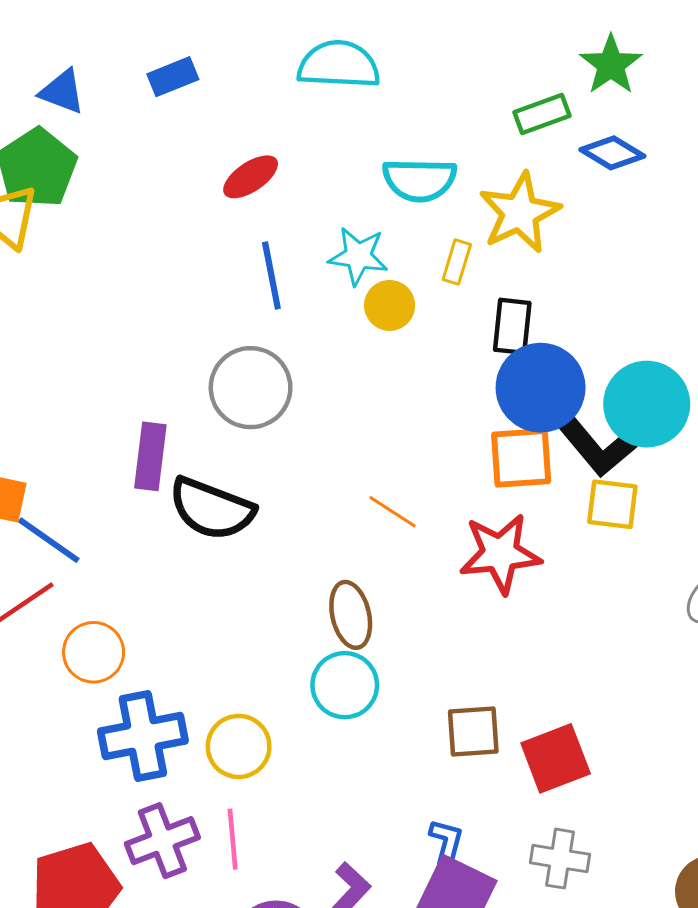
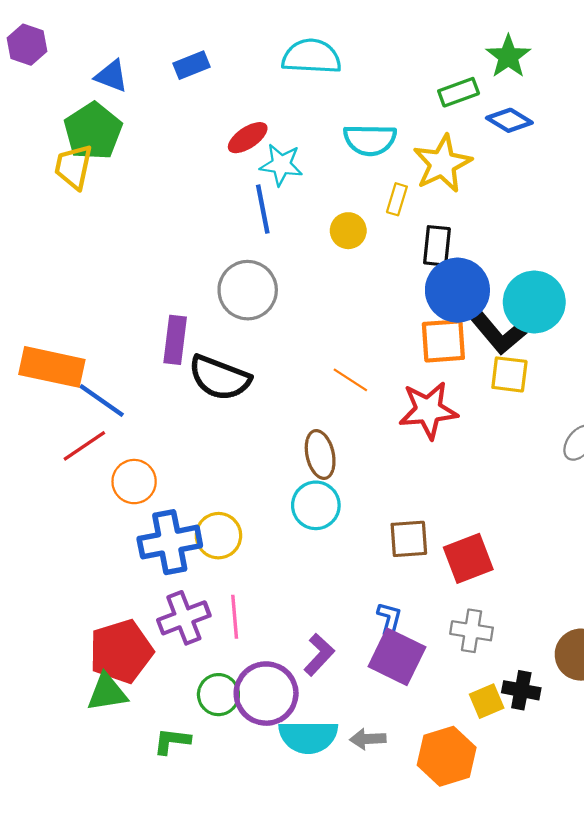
cyan star: (358, 256) -> (281, 165), moved
yellow circle: (239, 746) -> (218, 536), moved

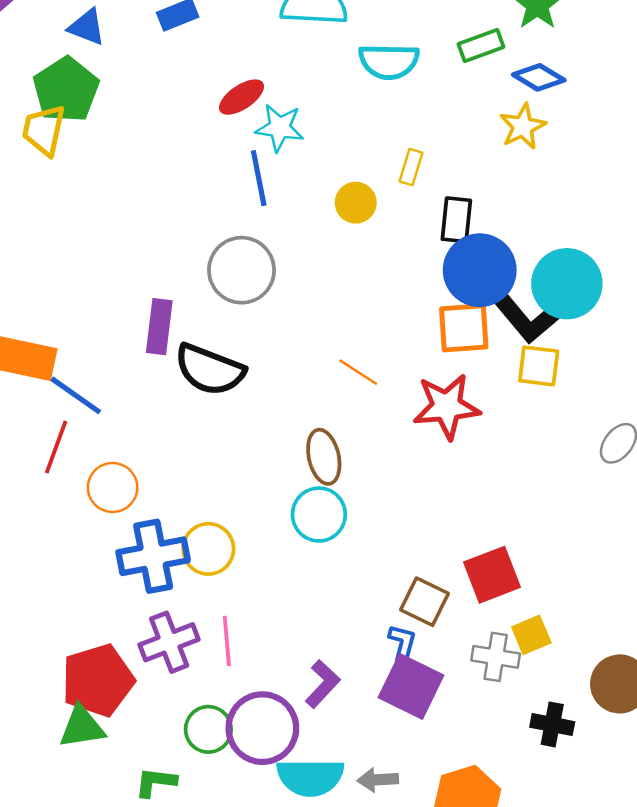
cyan semicircle: (370, 140) -> (389, 61), moved
yellow star: (442, 164) -> (523, 127), moved, size x0.7
red line: (84, 446) -> (56, 447), turned -36
brown square: (409, 539) -> (424, 602), moved, turned 30
yellow square: (487, 701) -> (531, 635), moved

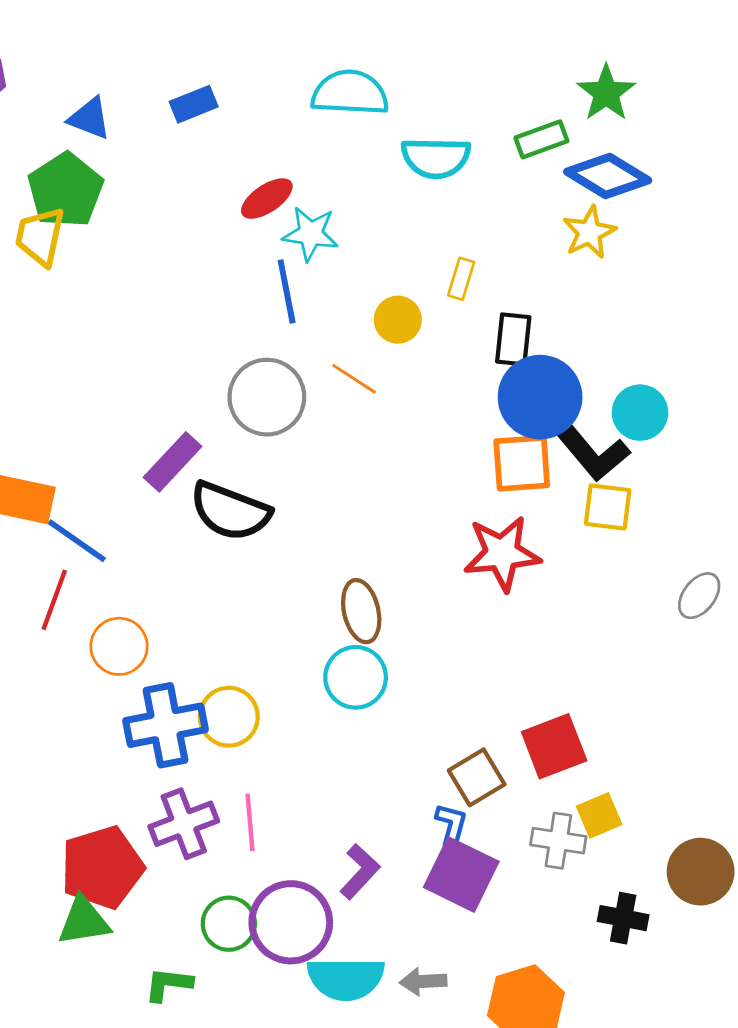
blue diamond: (539, 77) -> (608, 176), size x1.4
cyan circle: (567, 284) -> (640, 413), size x0.7
purple rectangle: (159, 327) -> (173, 462), turned 36
orange line: (358, 372) -> (354, 379), moved
brown square: (424, 602) -> (477, 777), turned 33

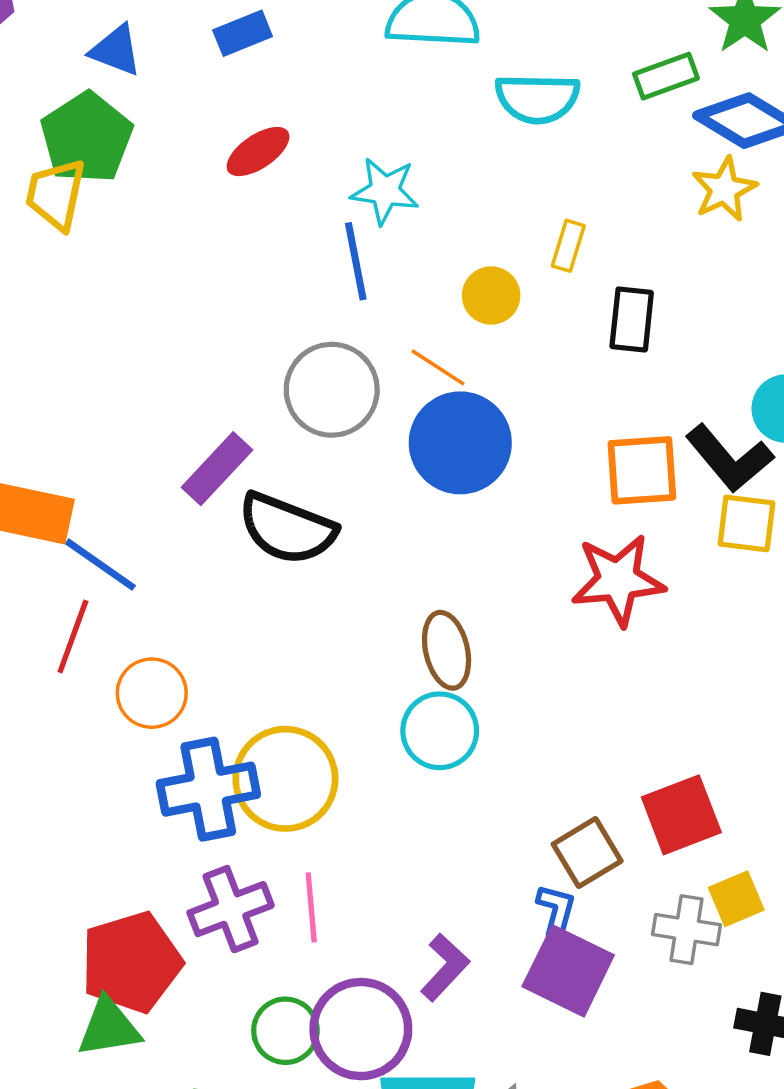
red ellipse: (267, 199) -> (258, 152), moved
blue circle: (540, 397) -> (460, 443), moved
yellow circle: (229, 717) -> (285, 779), size x1.4

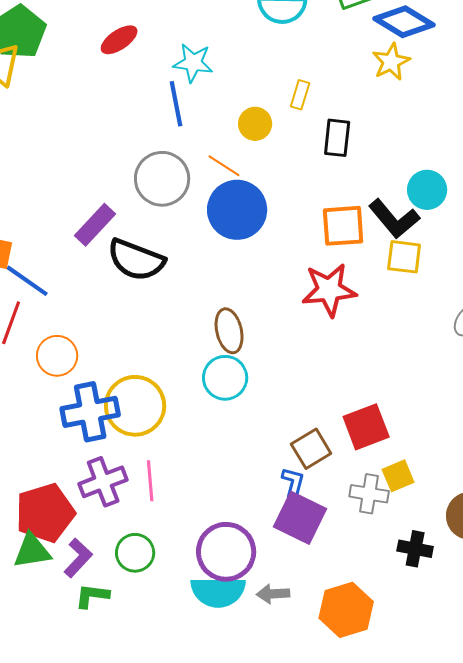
purple L-shape: (445, 967) -> (78, 558), moved
purple circle: (361, 1029) -> (226, 552), moved

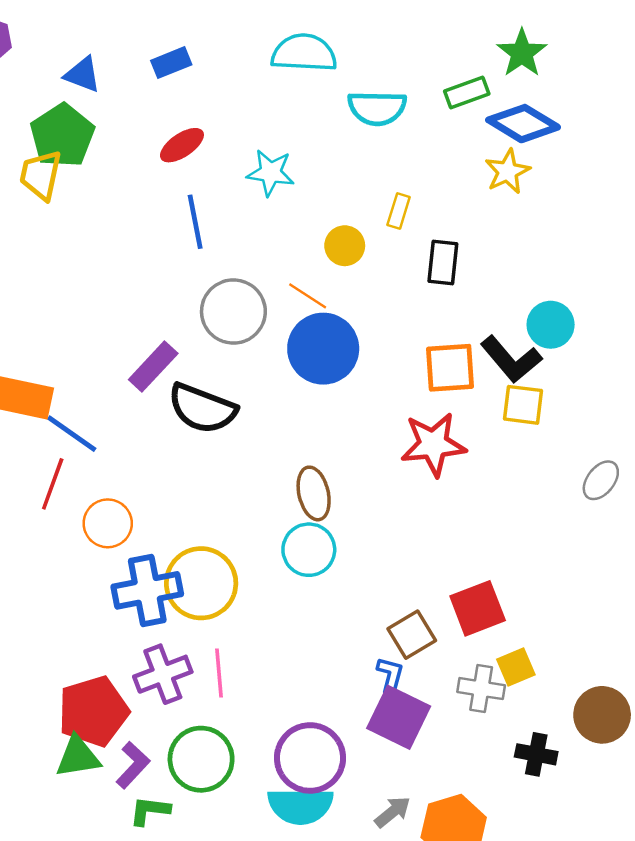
blue line: (176, 104) -> (195, 222), moved
green circle: (135, 553) -> (201, 759), size x1.4
gray arrow: (273, 594) -> (393, 812), moved, turned 144

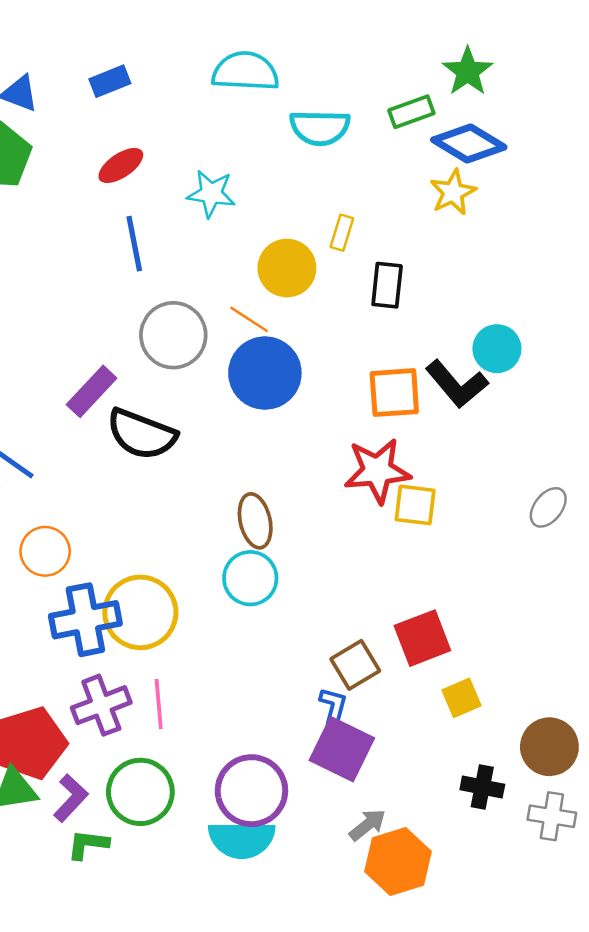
yellow circle: (345, 246) -> (287, 268), size x1.4
yellow square: (523, 405) -> (415, 505), moved
gray cross: (481, 689) -> (552, 816), moved
gray arrow: (393, 812) -> (367, 825), moved

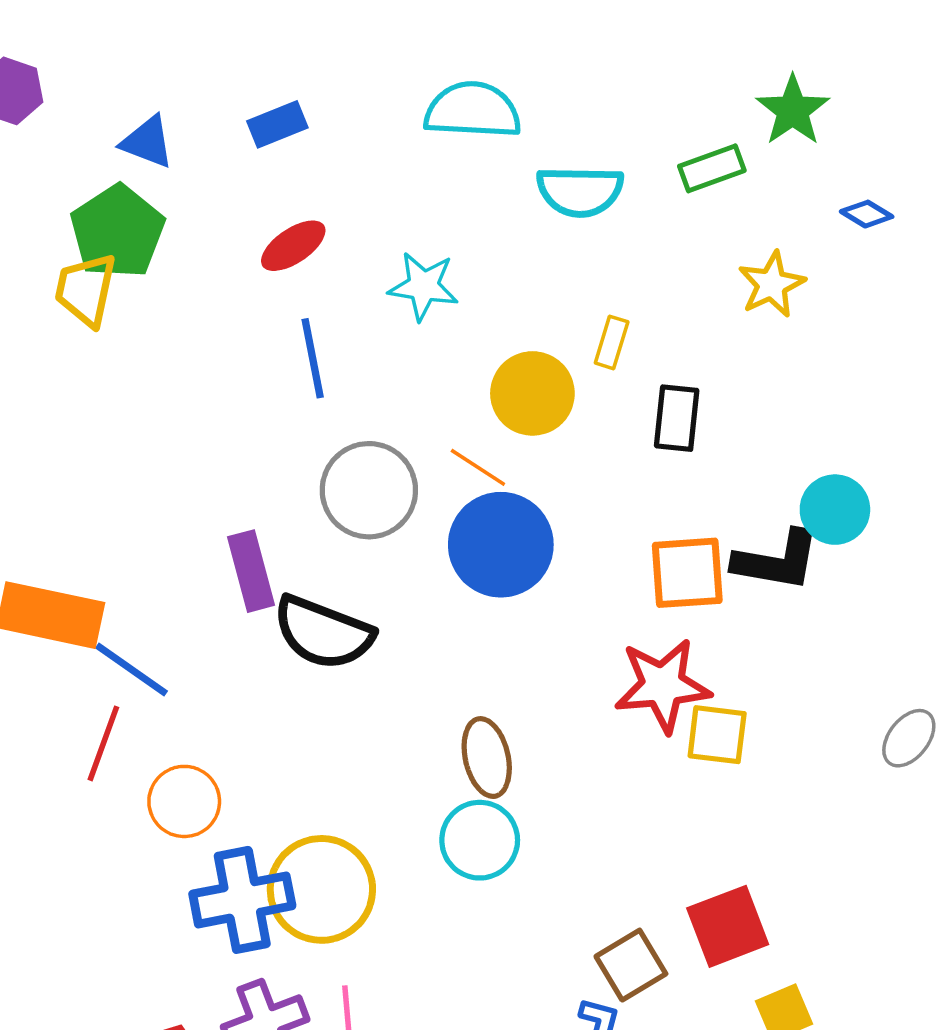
blue diamond: (469, 143) -> (867, 214), moved, size x0.5
black L-shape: (457, 384) -> (777, 561), turned -40
purple rectangle: (92, 391) -> (251, 571), turned -58

